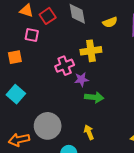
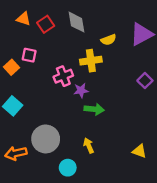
yellow semicircle: (110, 22) -> (109, 40), moved
pink square: (32, 35) -> (29, 55), moved
orange square: (15, 57) -> (11, 67), turned -32

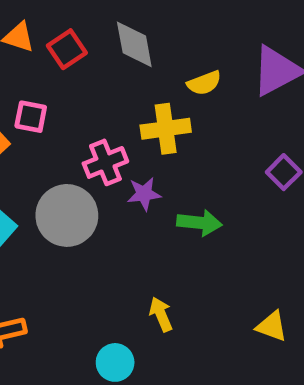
green arrow: (94, 109) -> (199, 223), moved
gray circle: (46, 139) -> (67, 215), moved

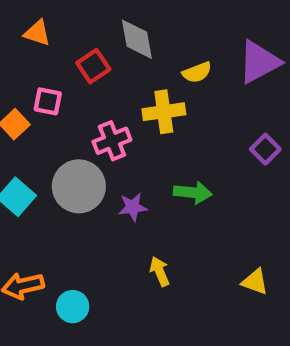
red square: (67, 49) -> (93, 66), moved
purple star: (144, 194) -> (133, 207), moved
cyan circle: (115, 362) -> (73, 307), moved

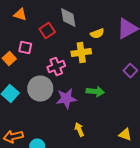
purple star: (133, 207) -> (66, 98), size x1.5

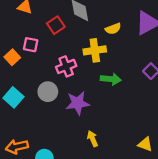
gray circle: (40, 88) -> (48, 92), size x0.7
green arrow: (95, 92) -> (111, 79), moved

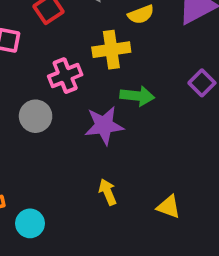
purple star: (78, 103) -> (104, 125), moved
yellow triangle: (145, 144) -> (169, 207), moved

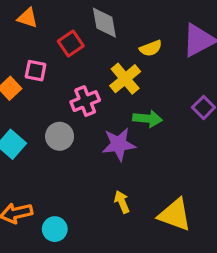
yellow cross: (111, 50) -> (125, 79), turned -32
yellow triangle: (169, 207) -> (175, 215), size x1.6

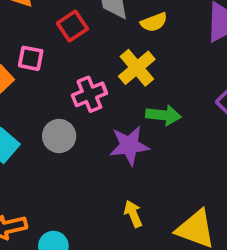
yellow semicircle: (151, 48) -> (154, 22), moved

